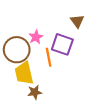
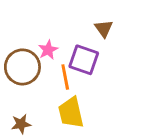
yellow trapezoid: (24, 73) -> (71, 113), moved
brown star: (35, 92) -> (21, 124), moved

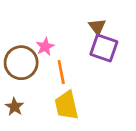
purple square: (84, 60) -> (104, 48), moved
brown star: (21, 124) -> (14, 107), moved, turned -30

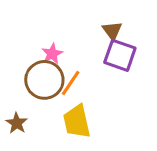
brown circle: (21, 63) -> (44, 80), moved
orange line: (61, 72) -> (71, 83), turned 45

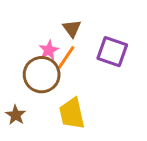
brown triangle: (112, 31) -> (72, 29), moved
orange line: (71, 83) -> (66, 57), moved

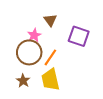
orange line: (66, 57) -> (50, 57), moved
brown star: (16, 115) -> (23, 81), moved

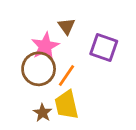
pink star: (34, 35) -> (45, 46), size x1.5
brown star: (23, 81) -> (43, 113), moved

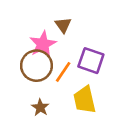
purple square: (104, 48) -> (91, 61), moved
yellow trapezoid: (67, 105) -> (85, 100), moved

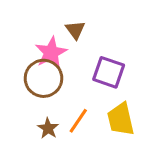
orange line: (63, 72) -> (78, 121), moved
yellow trapezoid: (85, 100) -> (121, 119), moved

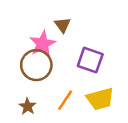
yellow trapezoid: (121, 119) -> (100, 99), turned -92
brown star: (48, 128) -> (28, 106), moved

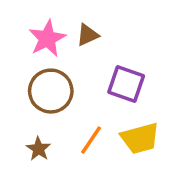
brown triangle: (63, 25) -> (88, 35), turned 42
pink star: (43, 44) -> (47, 38), moved

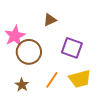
pink star: (47, 38) -> (15, 36), moved

